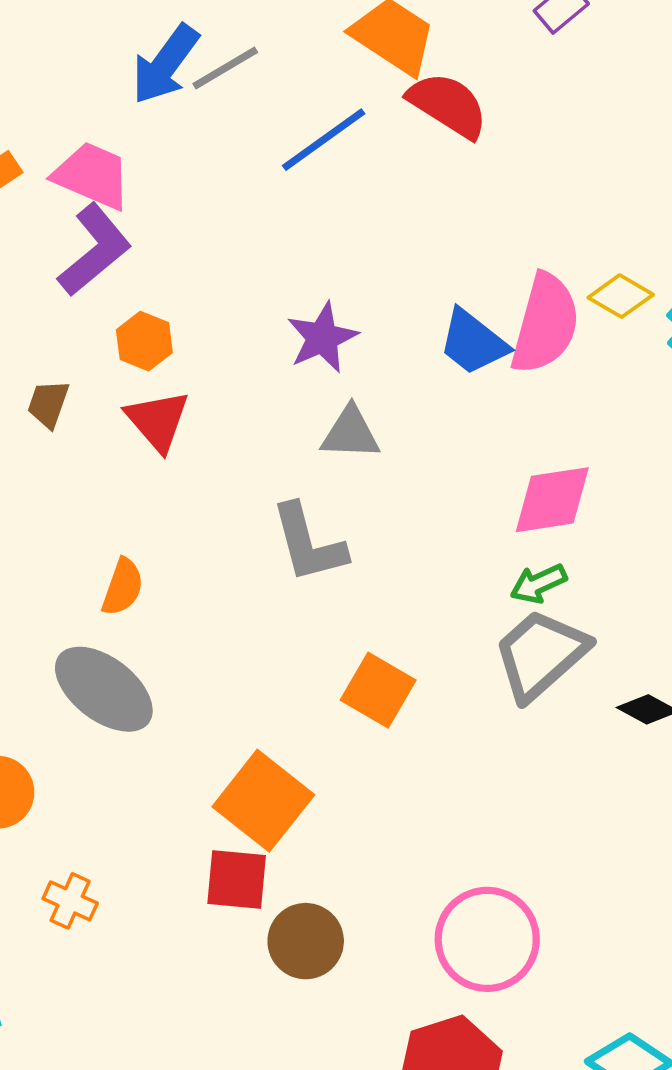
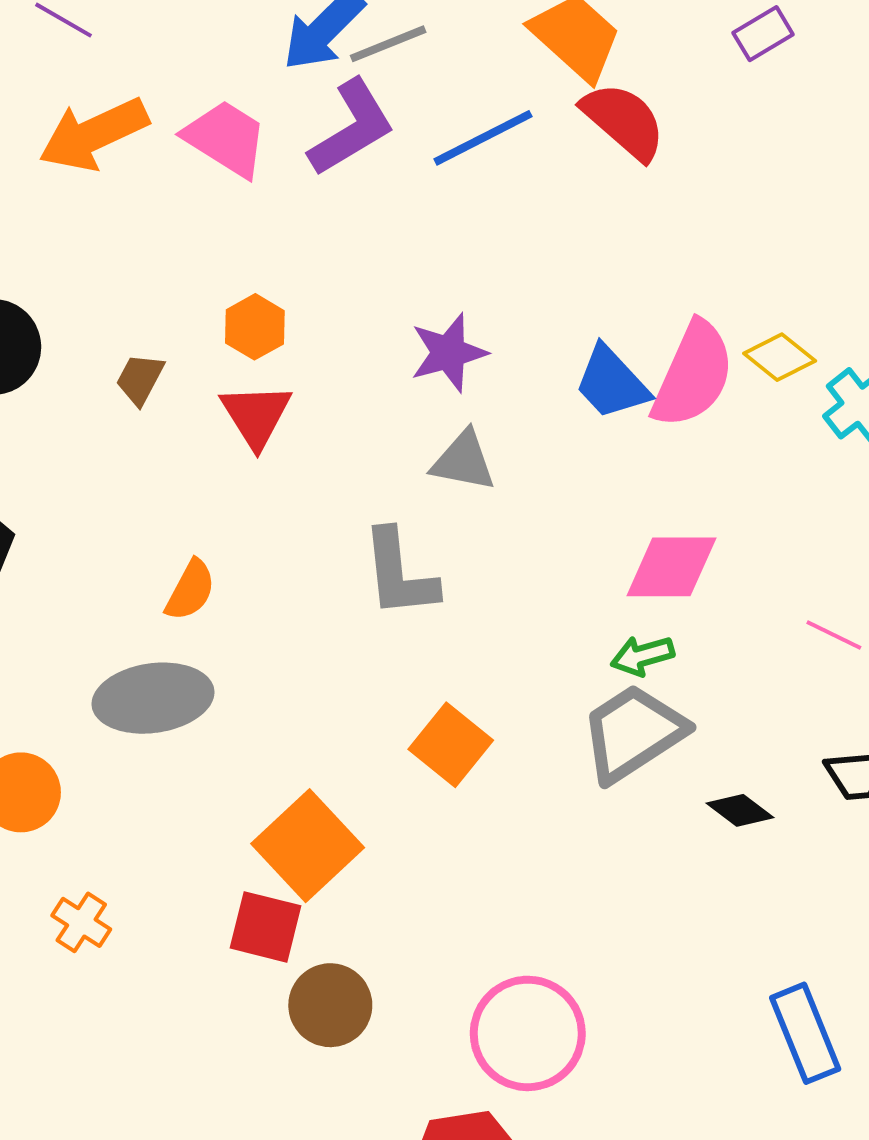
purple L-shape: (94, 250) -> (352, 128), moved
gray ellipse: (104, 689) -> (153, 698), turned -54

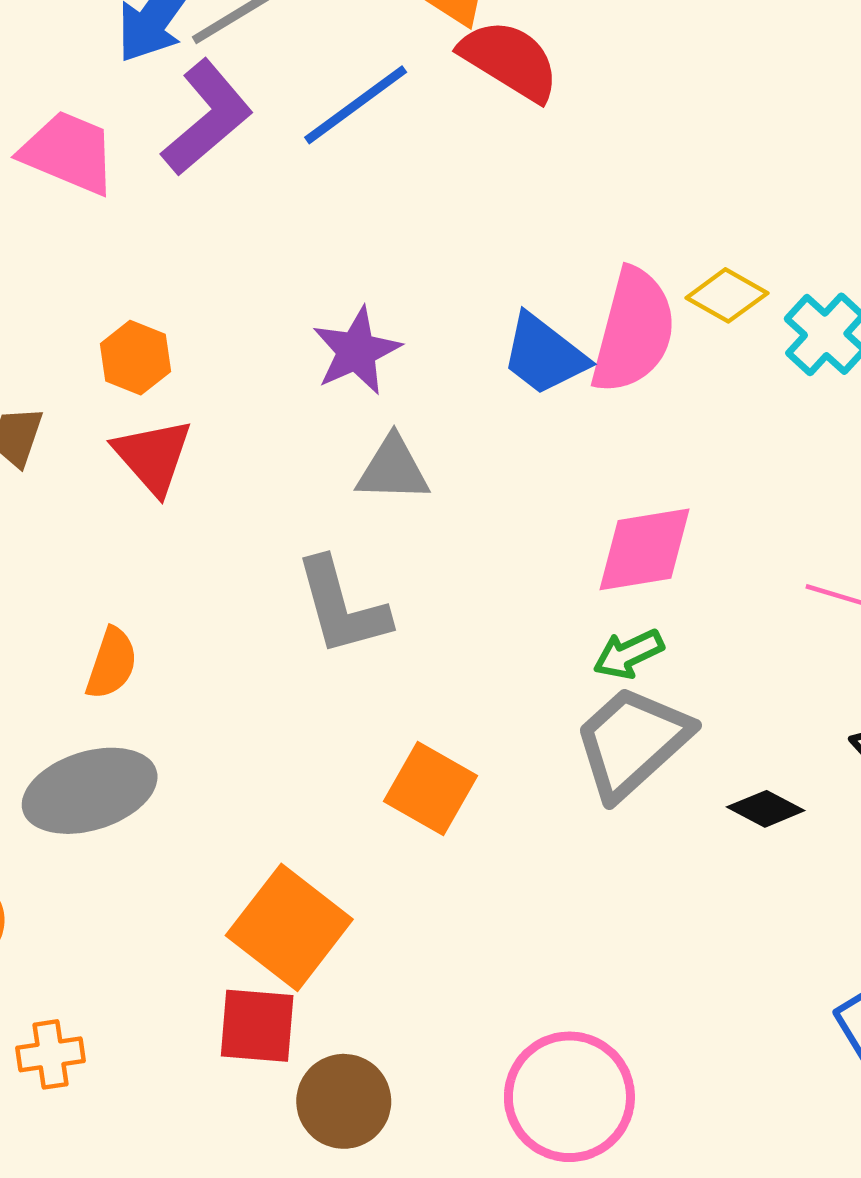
orange cross: (81, 922) -> (51, 1054), turned -32

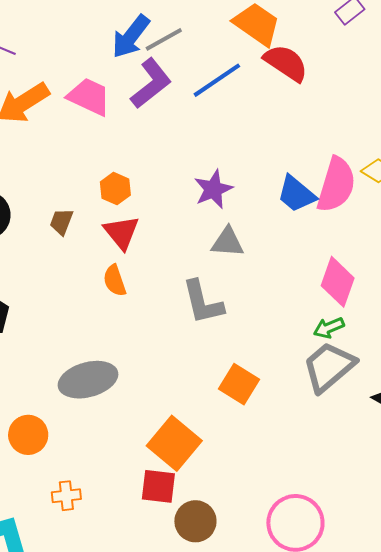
pink diamond: (645, 549) -> (338, 282), turned -63
orange semicircle: (112, 663) -> (115, 281), moved, turned 140

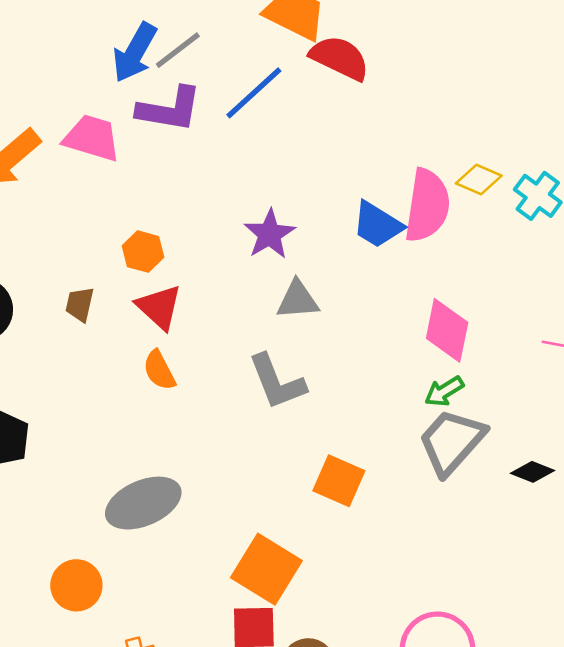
purple L-shape: (151, 83) -> (169, 109), turned 56

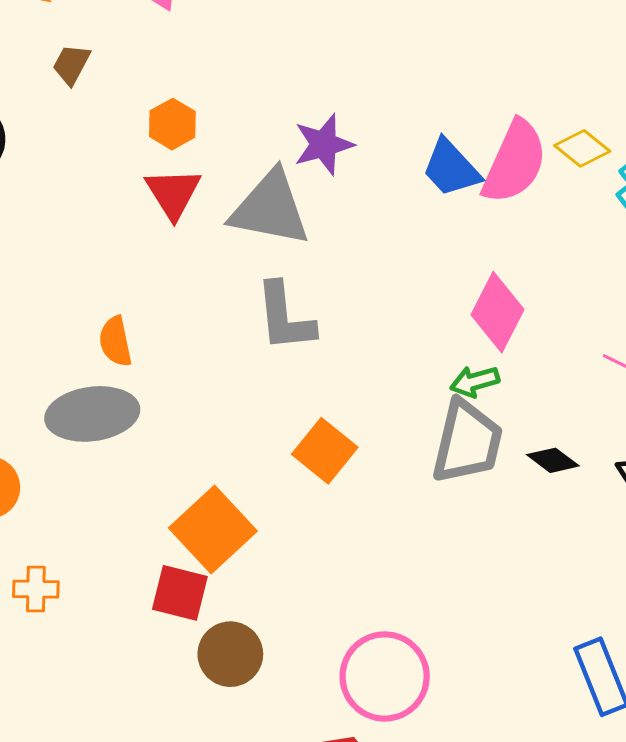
gray triangle: (298, 300) -> (270, 208), moved, size x1.6
brown trapezoid: (80, 304) -> (71, 64), moved
orange semicircle: (159, 370) -> (115, 341), moved
gray trapezoid: (452, 442) -> (467, 442), turned 136
black diamond: (532, 472) -> (553, 460), moved

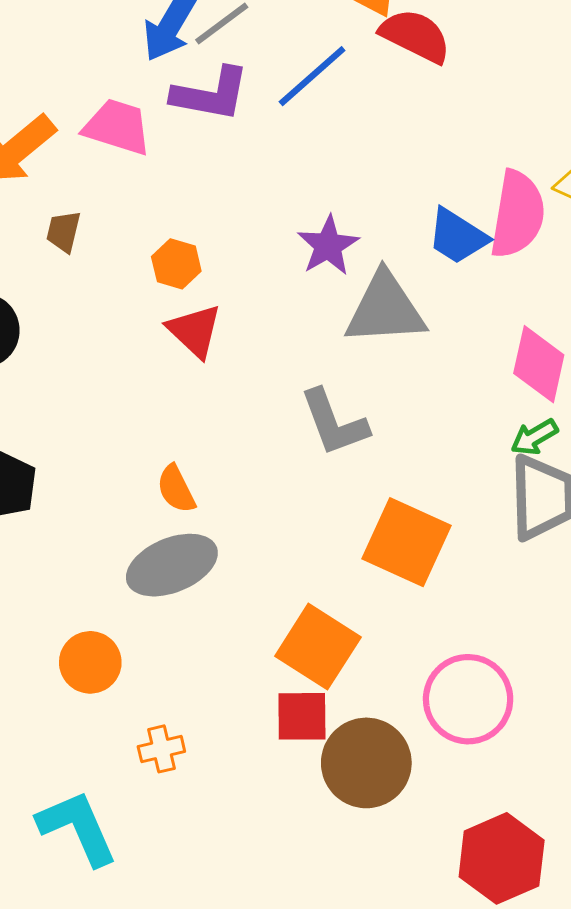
gray triangle: (270, 208) -> (385, 309), moved
orange square: (325, 451) -> (406, 542), size x1.4
brown circle: (230, 654) -> (366, 763), size x1.4
pink circle: (385, 676) -> (468, 699), moved

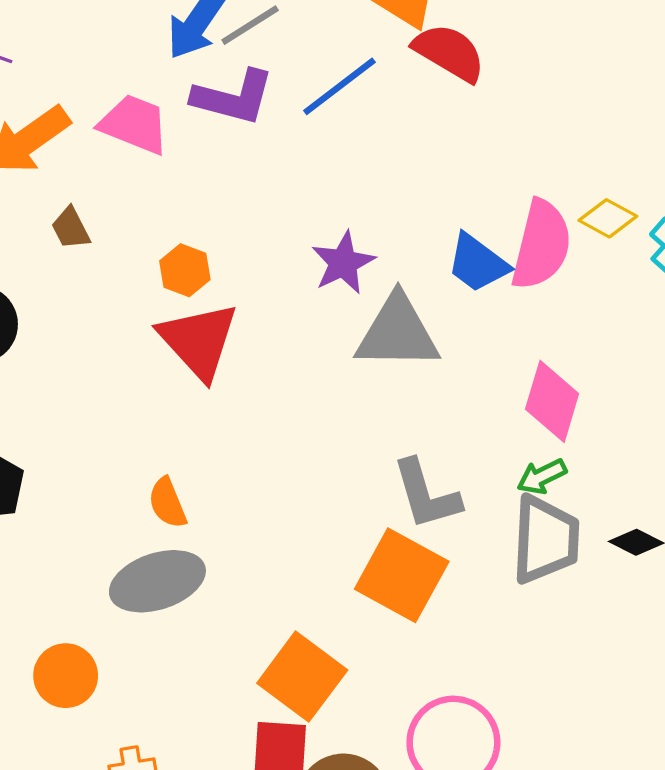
brown trapezoid: (63, 232) -> (71, 228), turned -45
red triangle: (195, 331) -> (199, 341), size x1.4
gray L-shape: (334, 423) -> (426, 494), moved

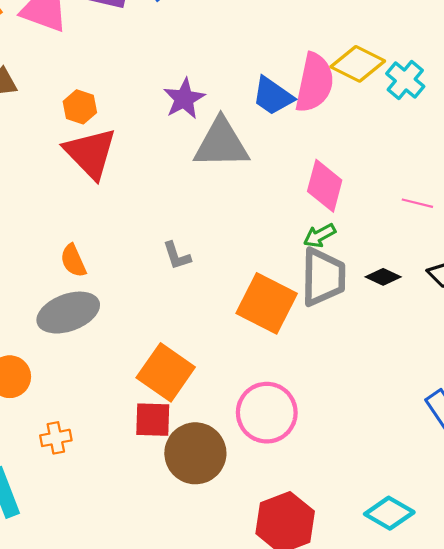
yellow diamond: (608, 218) -> (358, 64), size x1.4
gray L-shape: (426, 494) -> (177, 256), moved, size x0.6
orange square: (402, 575) -> (267, 303), moved

